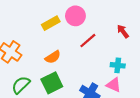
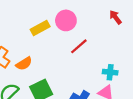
red arrow: (123, 31) -> (116, 17), moved
orange semicircle: (53, 57) -> (24, 64), moved

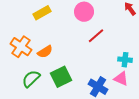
yellow rectangle: (40, 28) -> (42, 13), moved

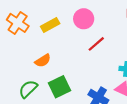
yellow rectangle: (42, 13) -> (50, 25), moved
orange cross: (21, 47) -> (18, 23), moved

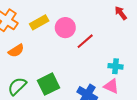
pink circle: (84, 19) -> (65, 28), moved
orange semicircle: (43, 61) -> (16, 51), moved

